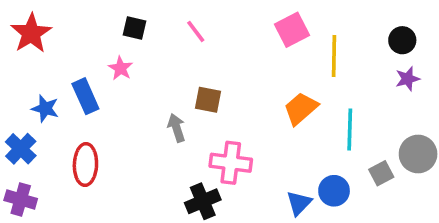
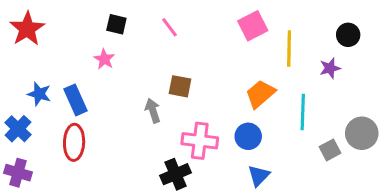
purple star: (408, 79) -> (330, 68), moved
blue rectangle: (85, 96) -> (76, 100), moved
blue circle: (334, 191) -> (248, 136), moved

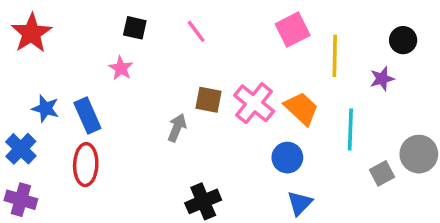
orange trapezoid: (260, 94) -> (301, 108), turned 84
gray arrow: (153, 111) -> (177, 128), turned 40
pink cross: (200, 141) -> (254, 103), moved, turned 32

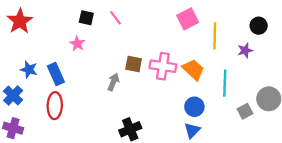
pink line: (196, 31) -> (116, 18), moved
pink cross: (254, 103) -> (163, 66), turned -30
blue circle: (287, 158) -> (194, 107), moved

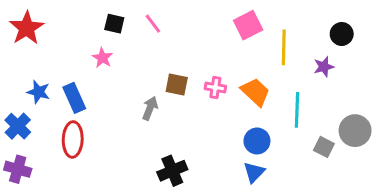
pink cross: (163, 66) -> (215, 87), size x0.6
gray square: (245, 111) -> (324, 147), turned -35

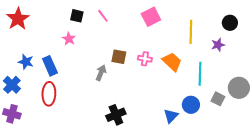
pink square: (248, 25) -> (151, 17), moved
blue circle: (257, 141) -> (191, 105), moved

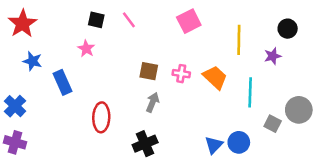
blue star: (26, 62) -> (33, 61), moved
gray arrow: (101, 73) -> (153, 102), moved
red ellipse: (49, 94) -> (101, 117), moved
blue circle: (191, 105) -> (239, 142), moved

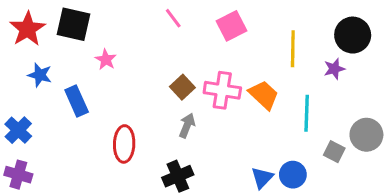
black square: (96, 20) -> (74, 24), moved, size x1.6
pink line: (129, 20) -> (173, 18), moved
black circle: (288, 29) -> (353, 35), size x1.5
brown square: (149, 71) -> (182, 87), turned 36
pink cross: (181, 74) -> (222, 90), size x1.6

